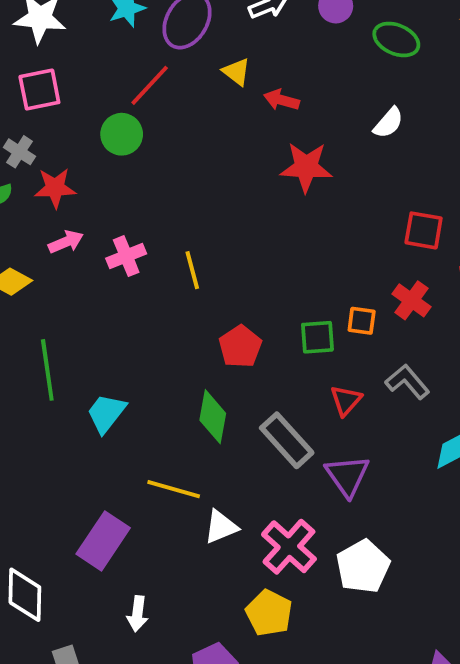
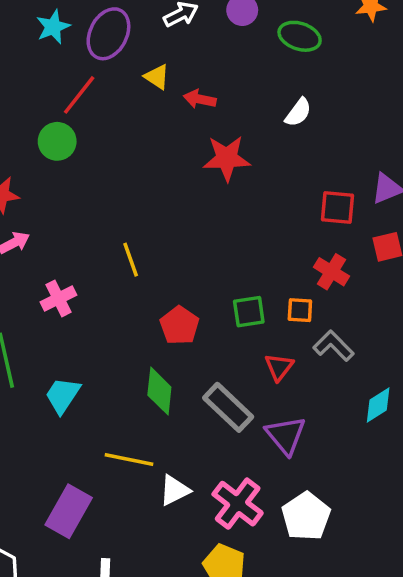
pink cross: (126, 256) -> (58, 298), moved
orange square: (362, 321) -> (300, 310), moved

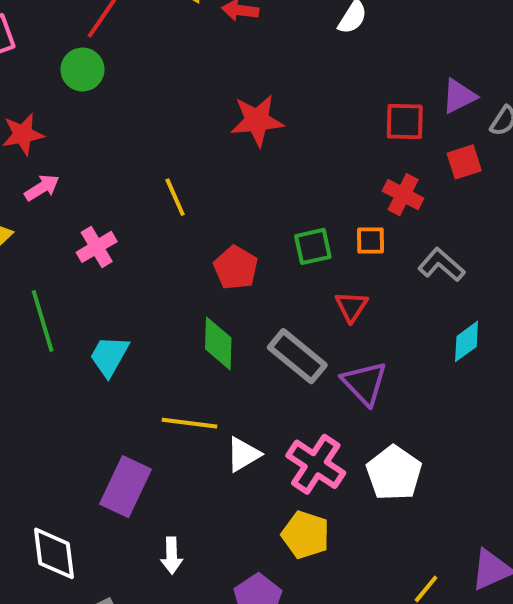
red star: (227, 158) -> (257, 121), moved
gray L-shape: (333, 346) -> (441, 265), moved

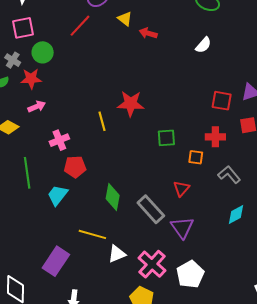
green circle: (82, 69) -> (43, 52), moved
red star: (257, 121) -> (131, 104), moved
red cross: (403, 195) -> (215, 137), turned -36
green square: (313, 246) -> (166, 138), moved
red pentagon: (236, 268) -> (75, 167), moved, turned 30

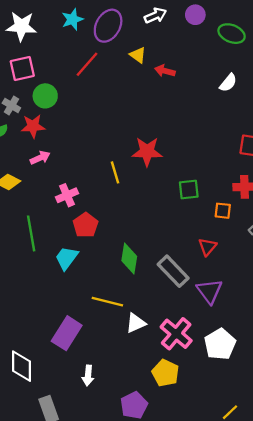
red pentagon: (75, 167) -> (86, 225), turned -30

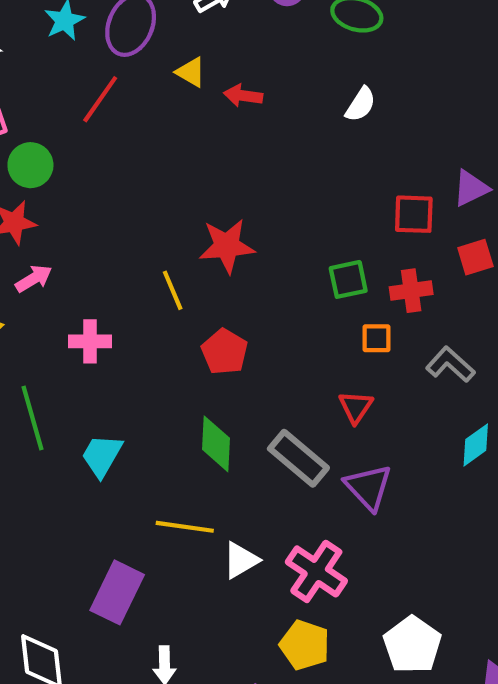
green square: (189, 189) -> (348, 279), moved
pink cross: (67, 195) -> (90, 341), turned 30
red pentagon: (86, 225) -> (225, 352), moved
white pentagon: (220, 344) -> (412, 645), moved

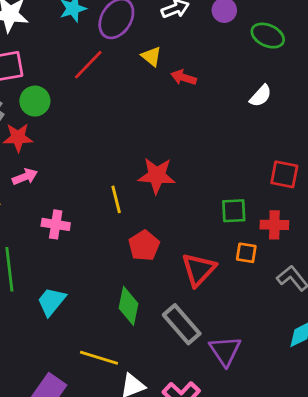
red triangle: (356, 407) -> (199, 270), moved, size x1.5

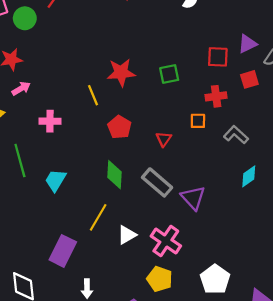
green circle: (35, 101) -> (25, 18), moved
green square: (234, 211) -> (169, 74), moved
red triangle: (199, 270) -> (164, 139), size x0.6
yellow line: (99, 358) -> (98, 217), turned -68

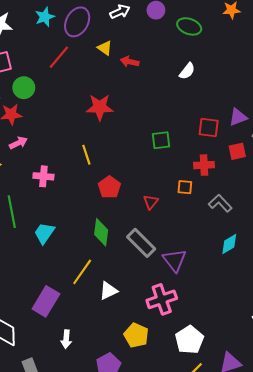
green circle: (25, 18) -> (24, 88), moved
red star: (121, 72) -> (100, 107), moved
pink cross: (166, 241) -> (162, 299), moved, turned 32

